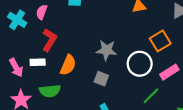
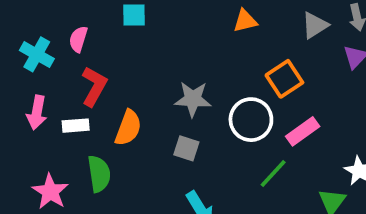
pink arrow: (16, 68) -> (37, 112), moved, turned 42
green semicircle: (50, 91) -> (99, 174), turned -90

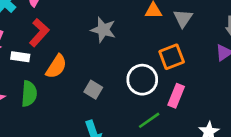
gray triangle: (315, 25) -> (183, 18), moved, turned -36
gray star: (193, 99) -> (103, 30), moved
pink rectangle: (303, 131) -> (176, 96), turned -45

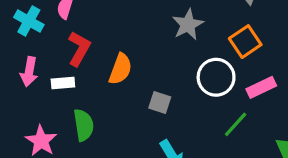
gray star: (103, 30) -> (188, 25), moved, turned -30
orange semicircle: (56, 66) -> (120, 69), moved
pink rectangle: (176, 96) -> (261, 87), turned 55

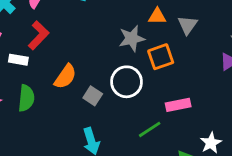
orange square: (245, 42) -> (161, 57), moved
orange semicircle: (120, 69) -> (65, 77), moved
white circle: (216, 77) -> (127, 82), moved

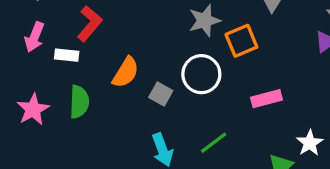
green line: (150, 129) -> (214, 143), moved

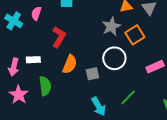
red L-shape: (90, 24) -> (59, 37), moved
pink arrow: (34, 37) -> (14, 67), moved
gray square: (161, 94) -> (92, 74), turned -32

